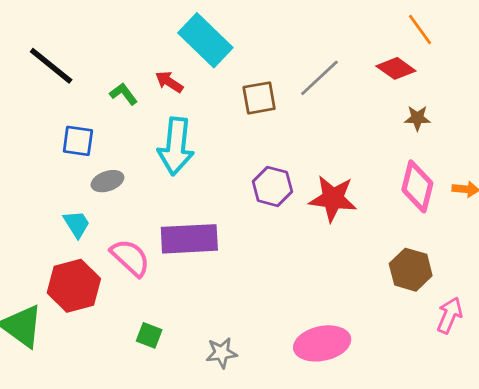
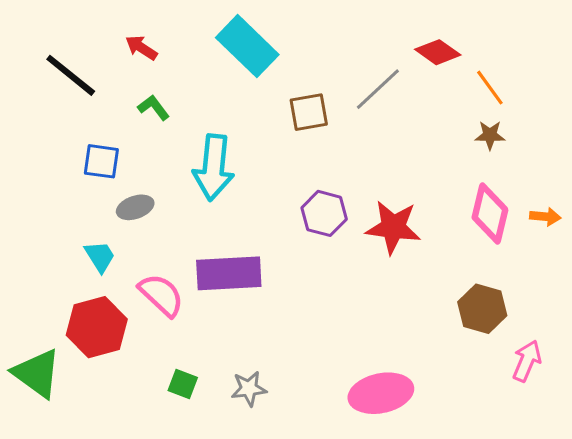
orange line: (420, 30) -> (490, 88), moved
red diamond: (396, 68) -> (438, 52), moved
red arrow: (169, 82) -> (141, 48), moved
gray star: (221, 353) -> (249, 389), moved

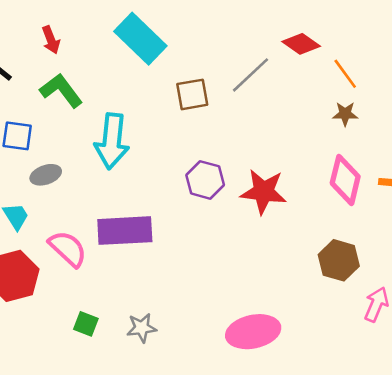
red arrow: (141, 48) -> (51, 40), turned -144
green L-shape: (154, 108) -> (61, 91), size x1.6

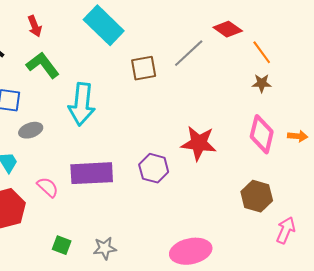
purple hexagon: (205, 180) -> (154, 168), moved
pink semicircle: (68, 249) -> (48, 187), size x0.7

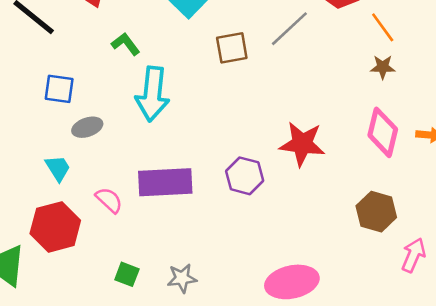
green L-shape: (43, 65) -> (126, 44), moved, size x0.7

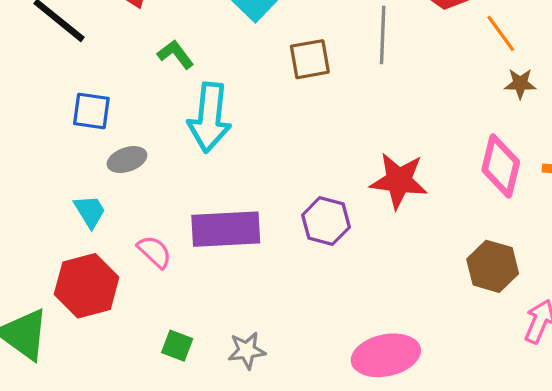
gray line: (289, 29) -> (383, 35), turned -45
brown star: (383, 67) -> (520, 84), moved

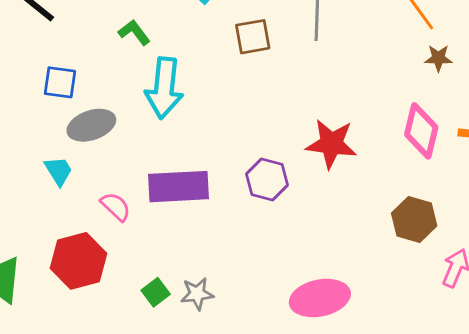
gray ellipse: (127, 160) -> (91, 125), size x1.4
red hexagon: (87, 286) -> (78, 261), moved
green square: (177, 346) -> (156, 292), moved, turned 32

